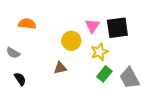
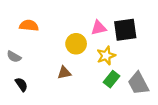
pink triangle: (92, 26) -> (99, 28), turned 42

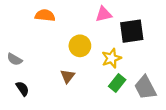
orange semicircle: (29, 26) -> (45, 15), moved
pink triangle: (99, 28) -> (104, 14), moved
brown triangle: (64, 73) -> (68, 76), turned -40

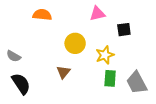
black square: (132, 31) -> (124, 30), size x0.6
green rectangle: (117, 83) -> (110, 78), turned -35
black semicircle: (22, 89) -> (21, 84), size x1.5

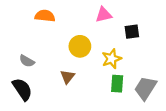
gray semicircle: (14, 56) -> (27, 61), moved
gray trapezoid: (137, 83) -> (145, 88), turned 60

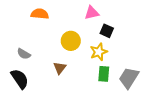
black square: (132, 32) -> (107, 31), moved, turned 32

